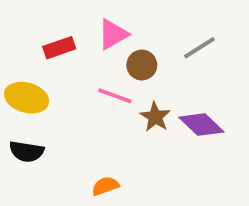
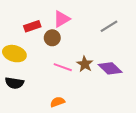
brown circle: (142, 65) -> (52, 38), moved
pink line: (115, 96) -> (63, 67), moved

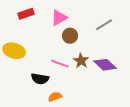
red rectangle: (32, 26) -> (26, 14), moved
brown circle: (52, 38) -> (70, 36), moved
black semicircle: (14, 83) -> (40, 79), moved

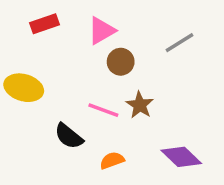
purple diamond: (105, 65) -> (181, 157), moved
black semicircle: (40, 79) -> (69, 136), turned 30
orange semicircle: (55, 97) -> (112, 160), moved

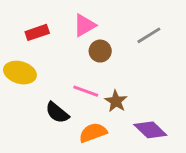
red rectangle: (45, 24) -> (37, 32), moved
brown star: (140, 105) -> (116, 101), moved
orange semicircle: (112, 160) -> (93, 133), size x1.4

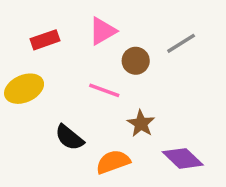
brown circle: (100, 51) -> (136, 61), moved
yellow ellipse: (20, 73) -> (24, 89), turned -40
pink line: (86, 91) -> (104, 90), moved

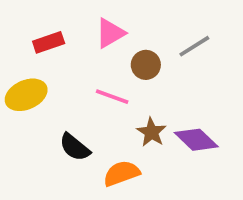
purple diamond: (183, 158) -> (196, 140), moved

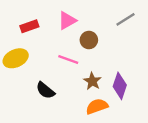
gray line: (194, 46) -> (126, 19), moved
purple diamond: (196, 140) -> (120, 86), turned 65
orange semicircle: (122, 173) -> (97, 106), moved

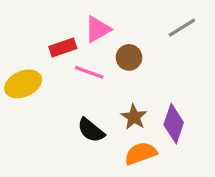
red rectangle: (29, 26) -> (63, 48), moved
pink line: (68, 59) -> (89, 72), moved
black semicircle: (45, 90) -> (91, 130), moved

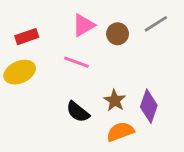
red rectangle: (63, 48) -> (27, 37), moved
brown circle: (129, 57) -> (118, 34), moved

